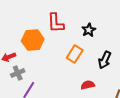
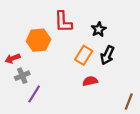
black arrow: (105, 60) -> (107, 55), moved
red semicircle: (88, 85) -> (90, 81), moved

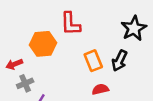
black star: (99, 29) -> (134, 28), moved, size x1.5
orange rectangle: (84, 55) -> (93, 61), turned -54

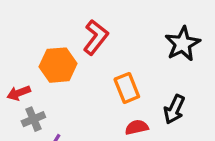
red L-shape: (70, 24) -> (96, 37), turned -140
black arrow: (119, 61) -> (174, 109), moved

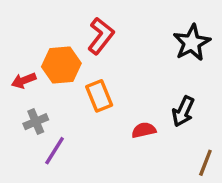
orange rectangle: (127, 88) -> (99, 96), moved
red arrow: (19, 93) -> (24, 80), moved

